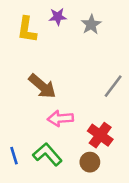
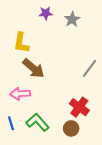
yellow L-shape: (27, 30) -> (21, 43), moved
pink arrow: (60, 118) -> (20, 94), moved

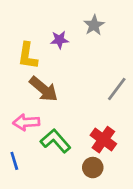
purple star: (46, 13) -> (59, 40), moved
green L-shape: (37, 122) -> (55, 141), moved

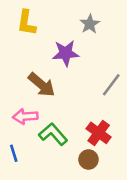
purple star: (59, 40) -> (66, 53), moved, size x1.5
yellow L-shape: (28, 56) -> (26, 23), moved

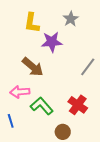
yellow L-shape: (26, 23) -> (32, 23), moved
brown circle: (88, 160) -> (63, 132), moved

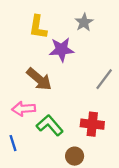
red cross: (78, 105) -> (92, 124), turned -30

